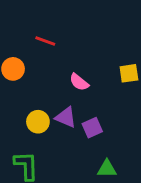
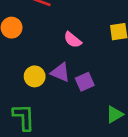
green triangle: (107, 169) -> (115, 114), moved, turned -30

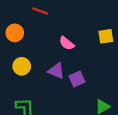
yellow circle: (35, 76) -> (22, 66), moved

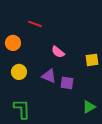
yellow square: (106, 36) -> (92, 60), moved
purple square: (77, 79) -> (67, 83), turned 32

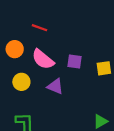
pink semicircle: (58, 52) -> (43, 59), moved, size x1.5
purple square: (67, 83) -> (74, 62), moved

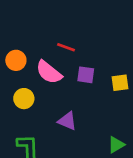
red line: (39, 28) -> (66, 47), moved
purple triangle: (55, 86) -> (67, 121), moved

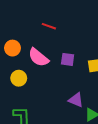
red line: (66, 47) -> (49, 26), moved
purple triangle: (67, 121) -> (76, 100), moved

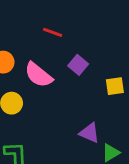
purple square: (68, 59) -> (78, 65), moved, turned 32

